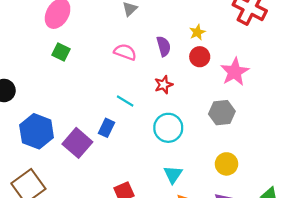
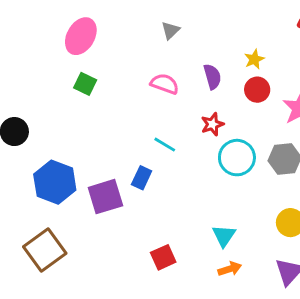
cyan circle: (168, 128) -> (237, 158), moved
purple square: (77, 143) -> (105, 197), turned 32

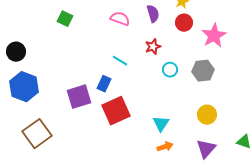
cyan circle: (237, 158) -> (170, 70), size x0.6
blue hexagon: (55, 182) -> (24, 87), moved
red square: (163, 257) -> (116, 111), moved, size x1.6

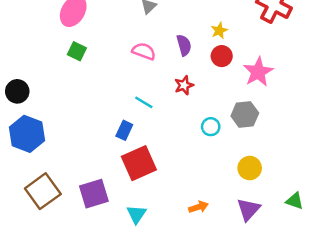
cyan circle: (170, 70) -> (211, 127), moved
purple square: (79, 97) -> (94, 194), moved
cyan triangle: (161, 124) -> (136, 214), moved

